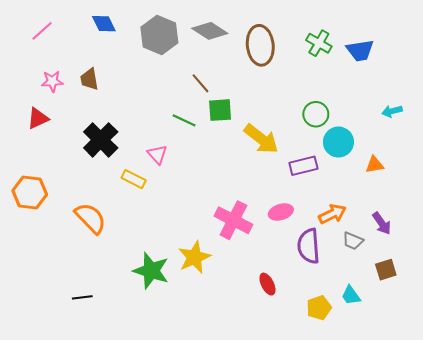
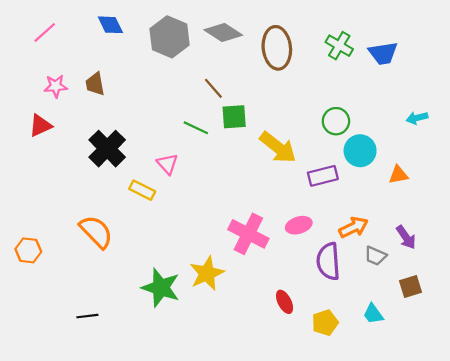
orange hexagon: (30, 192) -> (28, 250), moved, size x0.7
yellow pentagon: (319, 308) -> (325, 323), moved

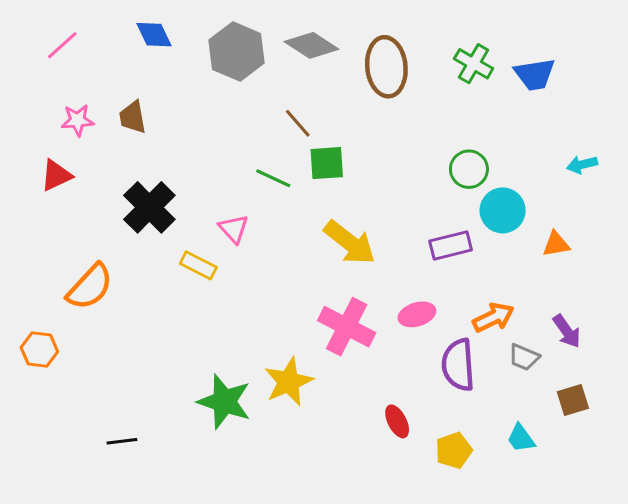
yellow arrow: (278, 147) -> (350, 243), moved
orange semicircle: (96, 232) -> (90, 287), moved, turned 87

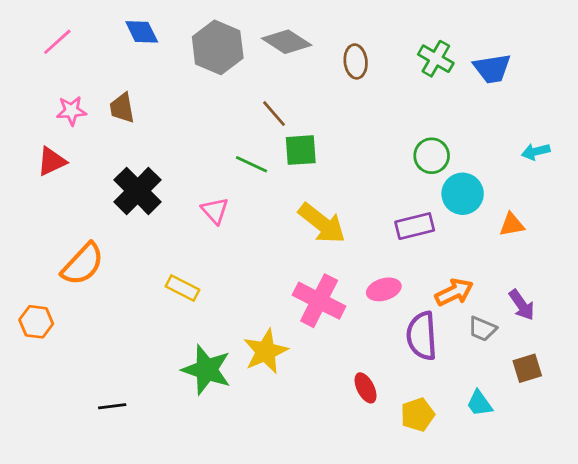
brown ellipse: (386, 67) -> (356, 61), size x0.6
yellow rectangle: (198, 265) -> (183, 288), moved

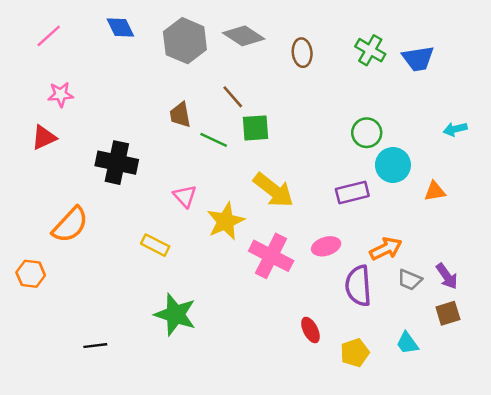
brown trapezoid: (122, 108) -> (180, 115), moved
black cross: (138, 191) -> (117, 163), turned -33
pink triangle: (215, 211) -> (185, 196), moved
purple arrow: (522, 305) -> (447, 276), moved
yellow star: (266, 351) -> (226, 221), moved

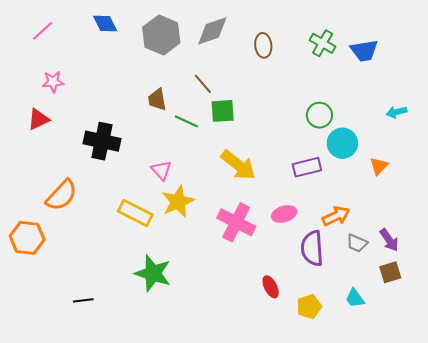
gray diamond: (244, 36) -> (212, 31), turned -52
orange triangle: (435, 191) -> (379, 166), turned -36
yellow star: (226, 221) -> (178, 201), moved
yellow rectangle: (155, 245) -> (135, 213), size x1.4
orange hexagon: (31, 274) -> (27, 238), size x1.4

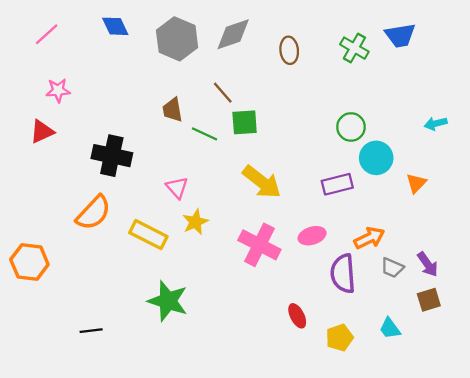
blue trapezoid: (364, 51) -> (400, 35), moved
orange semicircle: (61, 195) -> (93, 213), moved
yellow star: (178, 201) -> (195, 222), size x0.7

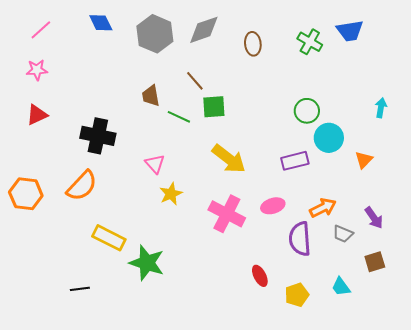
pink star: (58, 90) -> (37, 70), moved
cyan arrow: (436, 124) -> (381, 108), turned 114
yellow rectangle: (148, 235) -> (109, 238), moved
orange hexagon: (29, 262) -> (26, 194), moved
purple arrow: (428, 264) -> (374, 218), moved

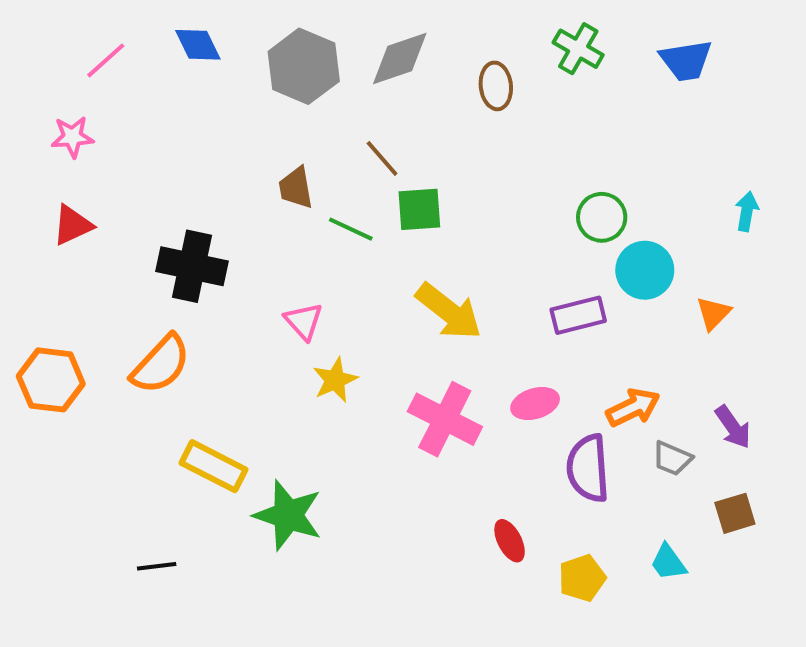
pink line: (41, 30) -> (106, 60), moved
green cross: (310, 42) -> (578, 49), moved

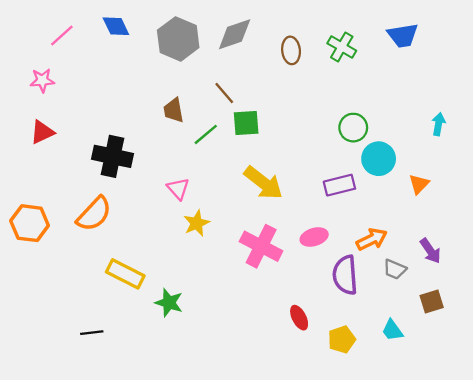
green cross: (578, 49) -> (342, 47), moved
green line: (351, 229) -> (206, 134), turned -65
green star: (288, 515) -> (169, 303), size x0.7

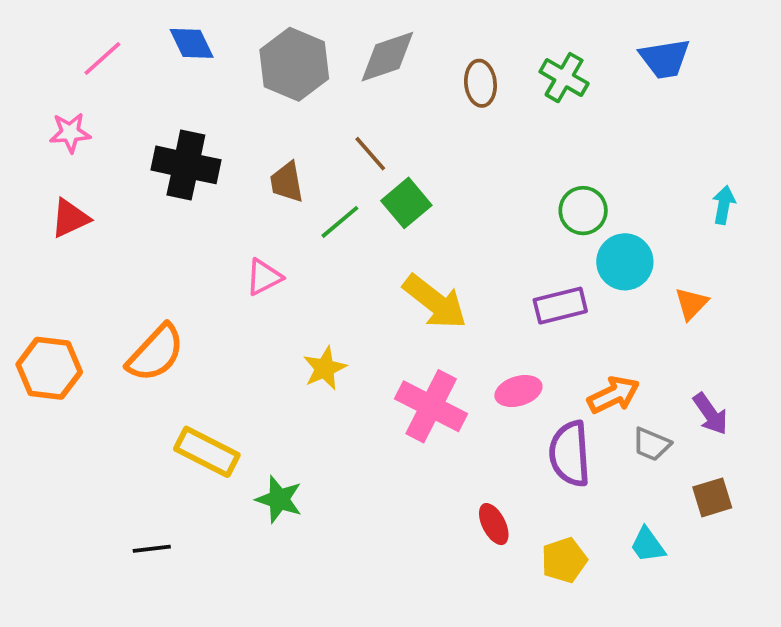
green square: (246, 123) -> (406, 203), turned -36
black cross: (113, 156) -> (186, 165), moved
pink triangle: (178, 189) -> (264, 277), moved, turned 45

